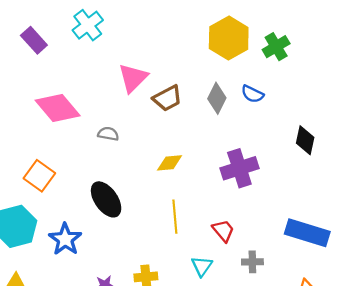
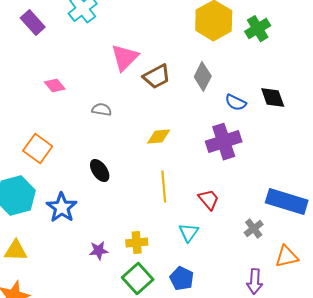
blue semicircle: (252, 94) -> (236, 103), moved
pink diamond: (58, 108) -> (55, 86), size x0.5
black diamond: (305, 140) -> (273, 98), moved, turned -32
black ellipse: (106, 199) -> (100, 171), size x0.7
gray cross: (252, 262) -> (254, 229), moved, turned -36

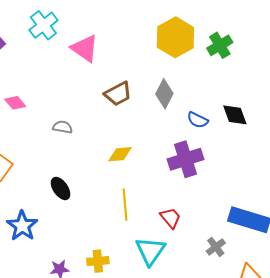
pink triangle: (125, 58) -> (85, 48), moved, turned -40
cyan triangle: (189, 233) -> (150, 251), size x1.5

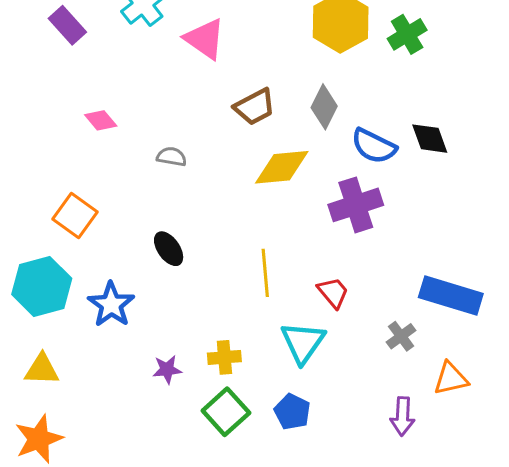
blue semicircle: (198, 120) -> (374, 146), size x1.4
yellow diamond: (120, 154) -> (282, 167), moved, size x1.5

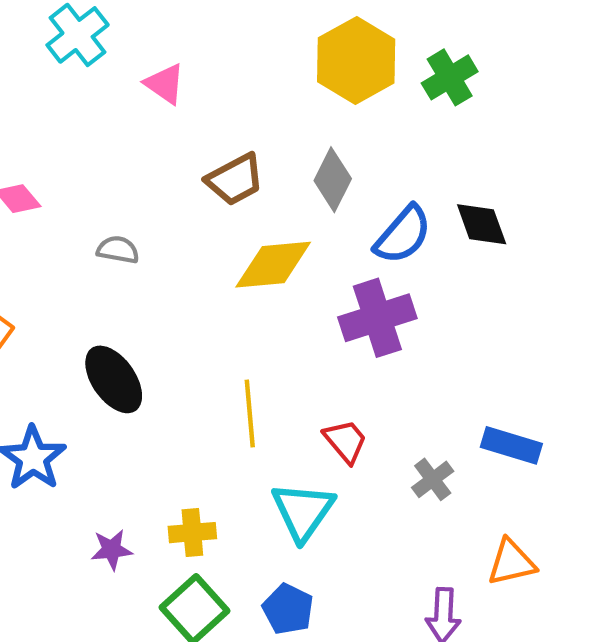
pink triangle: (205, 39) -> (165, 84), size x0.7
blue semicircle: (374, 146) -> (403, 235), turned -75
black ellipse: (169, 249) -> (114, 379), size x1.4
blue rectangle: (451, 295) -> (511, 445), size x0.7
gray cross: (401, 336) -> (433, 479), moved

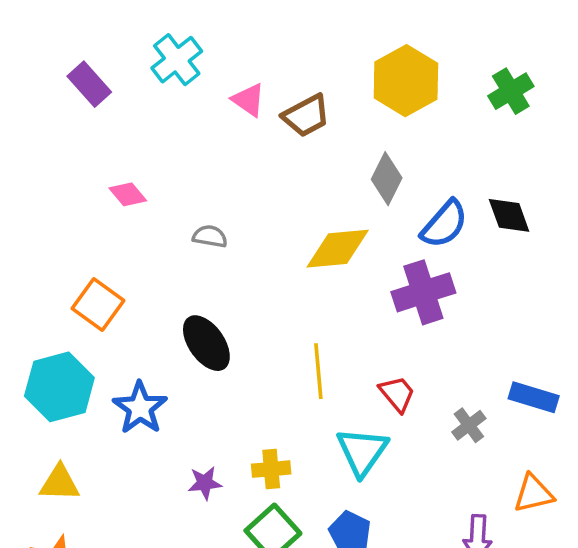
green cross: (450, 77) -> (511, 91), moved
brown trapezoid: (235, 180) -> (306, 116), moved

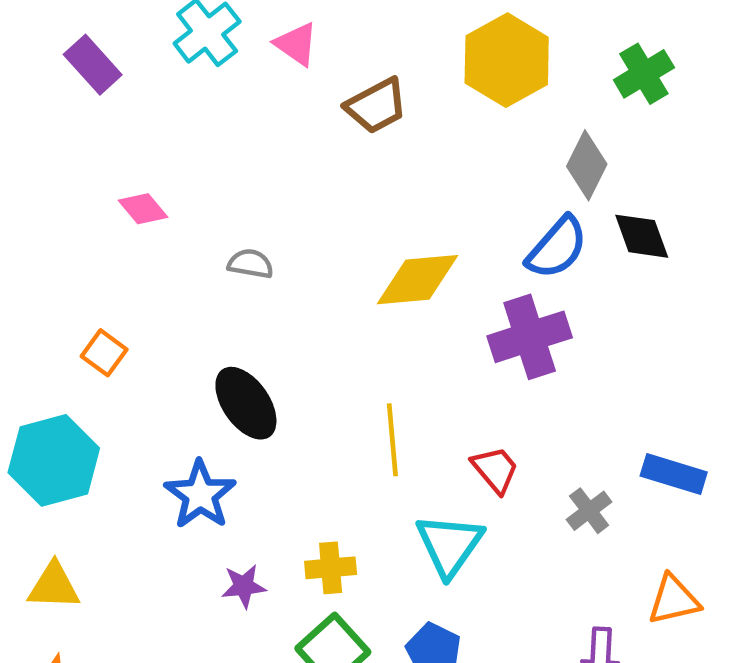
pink triangle: (248, 100) -> (296, 44), moved
gray diamond: (387, 179) -> (587, 165), moved
orange square: (98, 305) -> (104, 353), size x0.7
blue star: (140, 408) -> (200, 495), moved

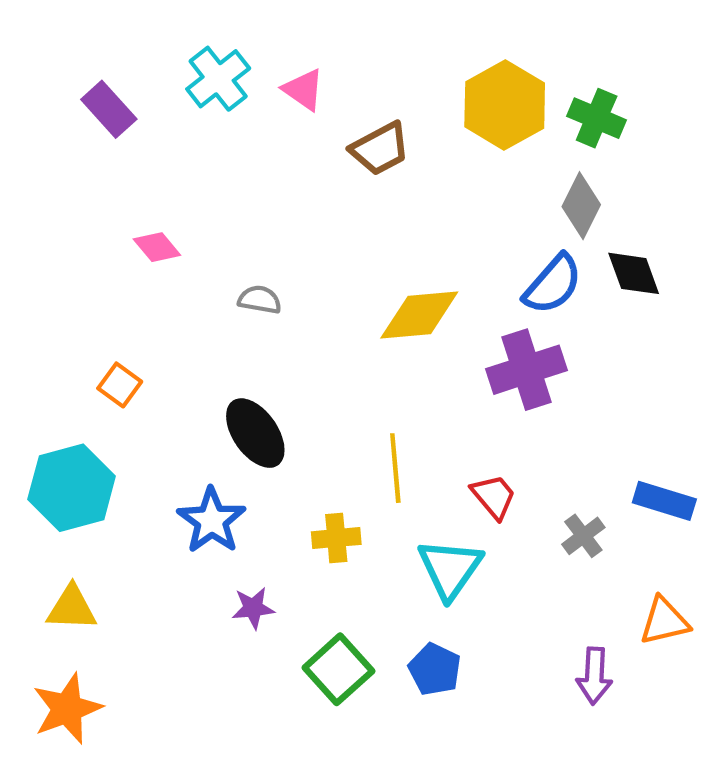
green cross: (644, 74) -> (597, 118), moved, turned -36
yellow cross: (331, 568) -> (336, 538), moved

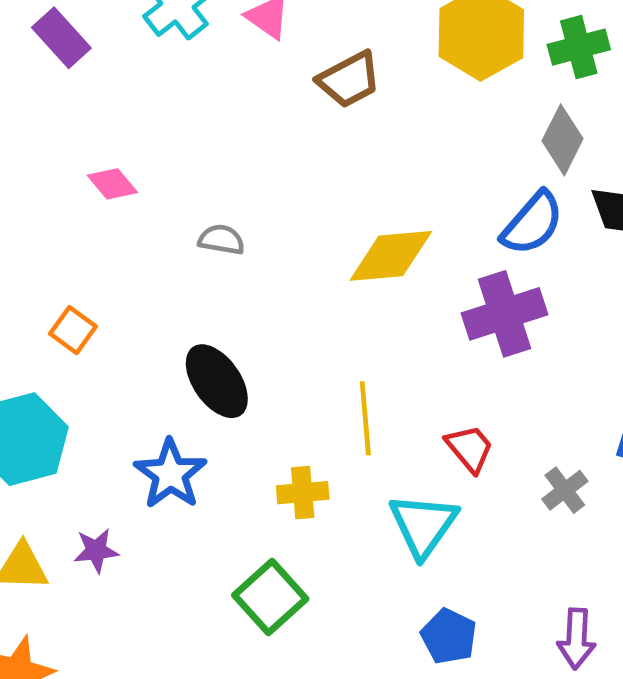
green cross: (597, 118) -> (579, 47), turned -38
purple star: (253, 608) -> (96, 551), moved
green square: (338, 669) -> (270, 597), moved
blue pentagon: (435, 669) -> (449, 636), moved

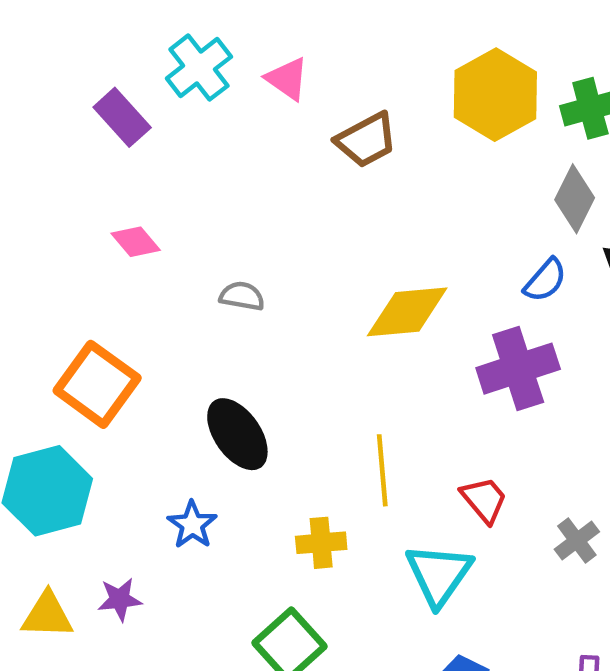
purple rectangle: (61, 38) -> (122, 117), moved
blue semicircle: (532, 223) -> (545, 280), size x0.7
orange square: (73, 330) -> (97, 384), size x1.8
blue star: (170, 474) -> (192, 525), size x0.7

